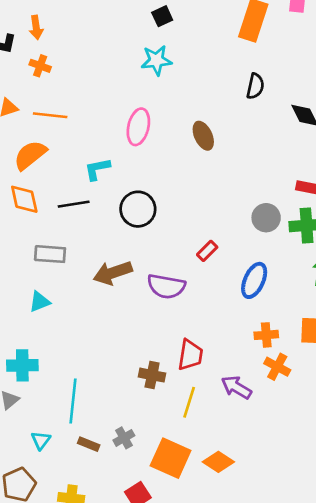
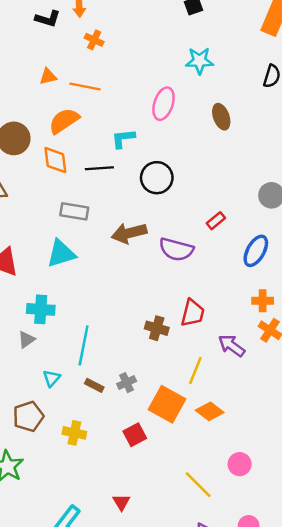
cyan star: (156, 60) -> (199, 61), moved
orange cross: (40, 66) -> (94, 40), moved
cyan triangle: (40, 302) -> (61, 253), size x1.5
yellow line: (189, 402) -> (195, 371), moved

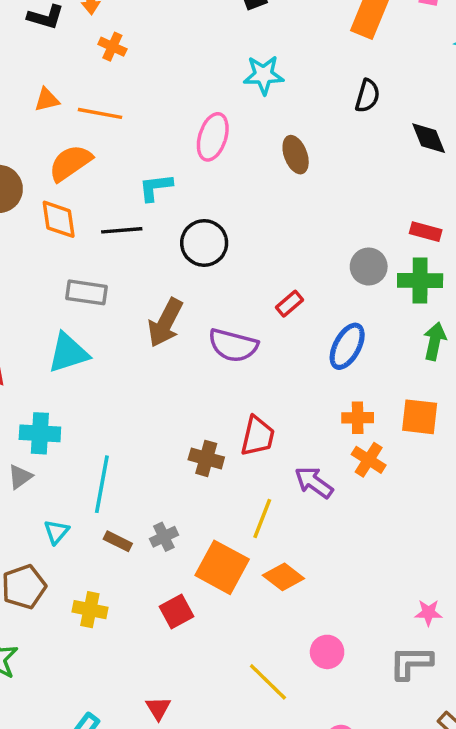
brown arrow: (129, 233) -> (165, 323), turned -48

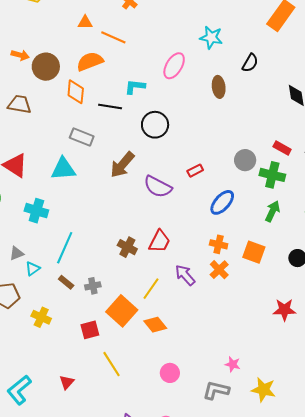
black semicircle: (367, 96) -> (250, 63), moved
gray triangle: (20, 477) -> (17, 253), moved
yellow line: (268, 682) -> (112, 364), moved

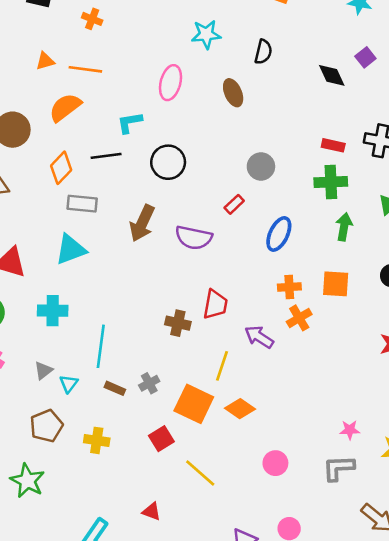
orange diamond: (76, 92) -> (61, 168), moved, turned 55
gray circle: (245, 160) -> (261, 166), moved
orange cross: (219, 270) -> (299, 318), turned 30
red triangle: (67, 382) -> (151, 511), turned -35

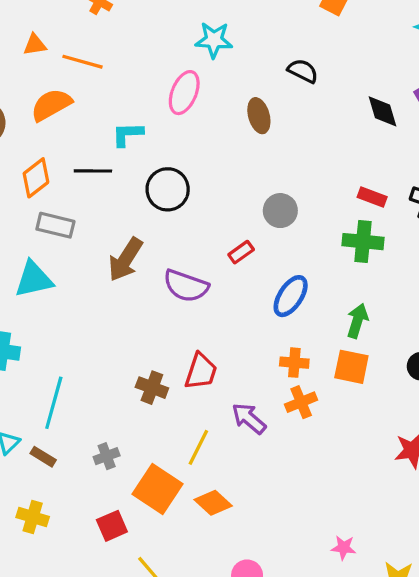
cyan star: (206, 34) -> (214, 40), moved
black semicircle: (263, 52) -> (303, 71), turned -85
green arrow: (344, 227) -> (357, 321), moved
brown rectangle: (115, 388) -> (43, 457), moved

